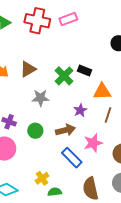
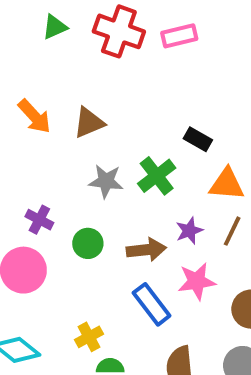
green cross: (64, 76) -> (157, 176), moved
purple star: (80, 110) -> (189, 231), moved

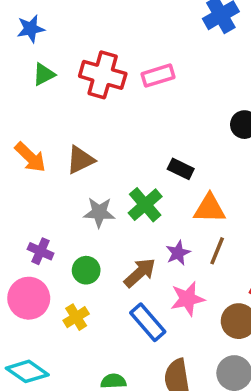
brown arrow: (146, 250) -> (140, 273), turned -32
yellow cross: (89, 337) -> (76, 317), moved

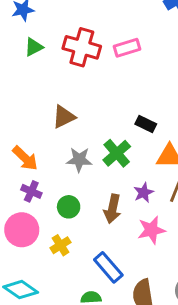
orange arrow: (30, 157) -> (25, 158), moved
brown arrow: (140, 273) -> (112, 209), turned 144
blue rectangle: (148, 322) -> (108, 267), moved

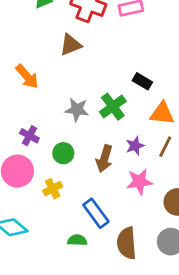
brown triangle: (64, 117) -> (71, 45), moved
orange arrow: (25, 158) -> (27, 77), moved

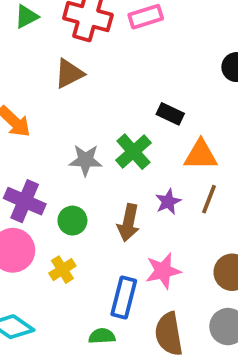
purple cross: (29, 136) -> (25, 201), size x1.5
pink star: (139, 182) -> (163, 271), moved
blue rectangle: (96, 213) -> (124, 298), turned 56

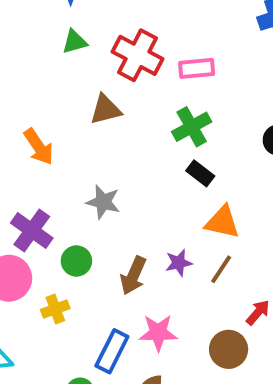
green cross: (133, 152) -> (192, 127), moved

